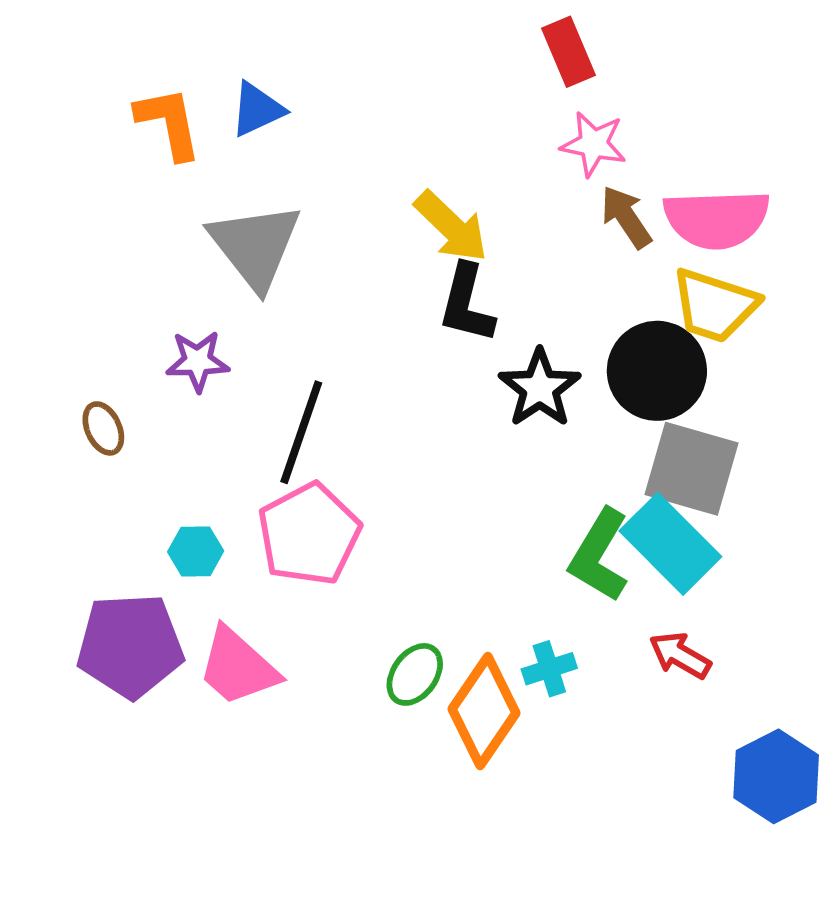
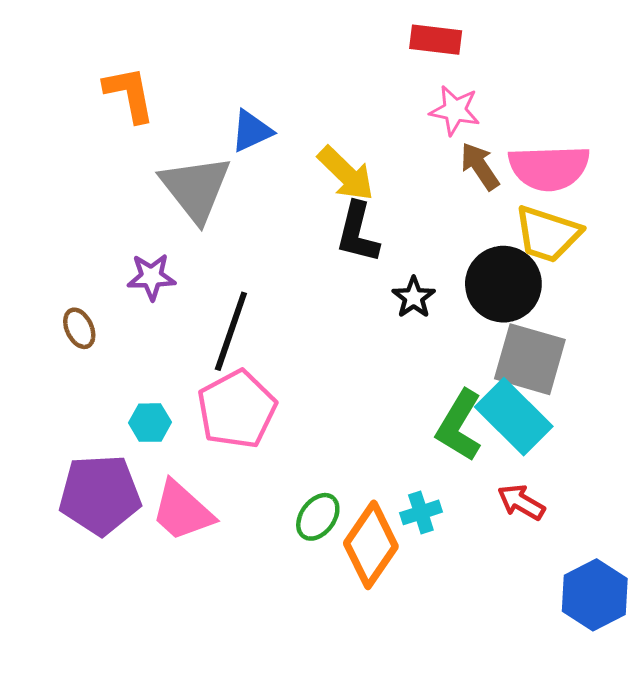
red rectangle: (569, 52) -> (436, 40), turned -60
blue triangle: (257, 109) -> (252, 131), moved
black star: (540, 388) -> (414, 297), size x0.7

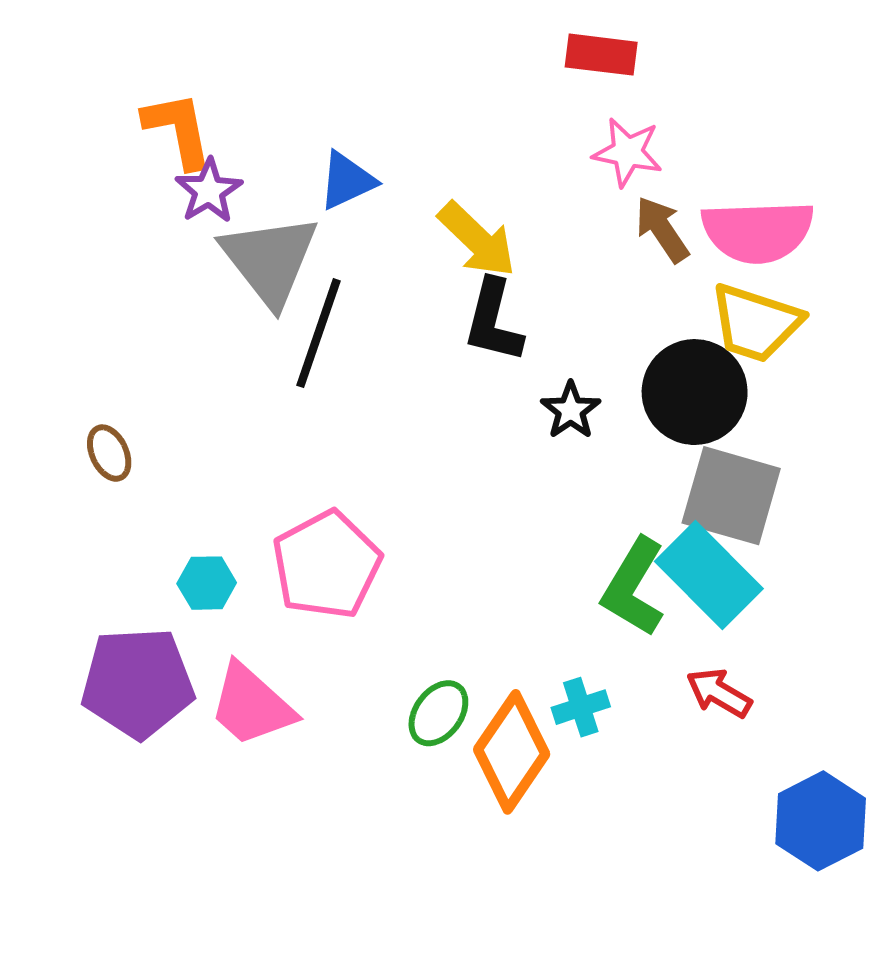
purple star: (151, 277) -> (209, 191), moved, turned -30
black line: (231, 331) -> (319, 333), moved

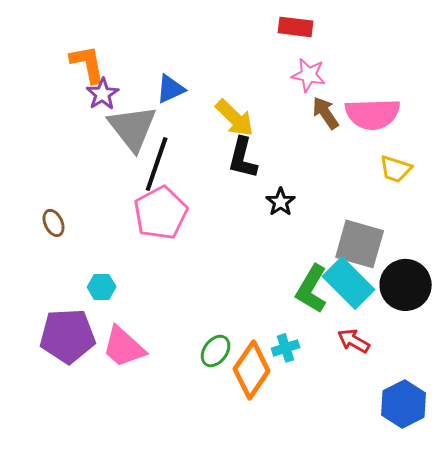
yellow trapezoid: (756, 323) -> (396, 169), moved, size x0.7
black circle: (695, 392) -> (406, 285), moved
pink pentagon: (327, 565) -> (161, 213), moved

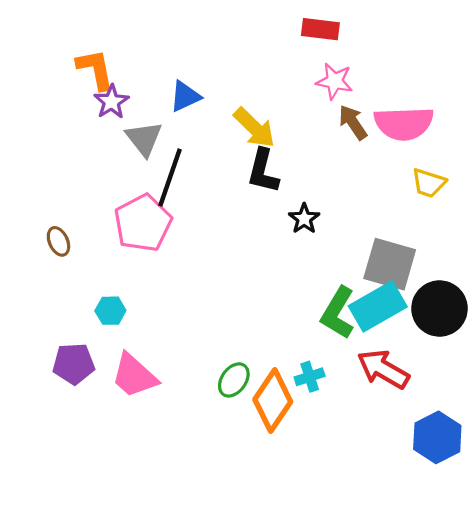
gray triangle: (133, 128) -> (144, 139), size x0.7
pink pentagon: (161, 213) -> (143, 223), moved
cyan rectangle: (349, 283) -> (378, 306), turned -75
purple pentagon: (68, 336) -> (74, 364), size x0.7
red arrow: (354, 341) -> (383, 369), size x1.5

